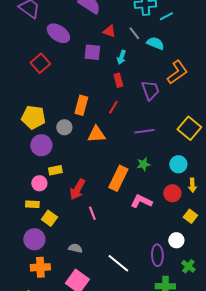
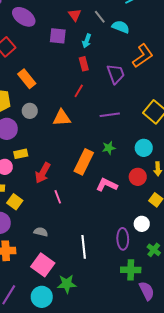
red triangle: (109, 31) -> (75, 15), turned 32
orange rectangle: (81, 105) -> (27, 79), moved, turned -54
white line: (118, 263) -> (84, 247), turned 45

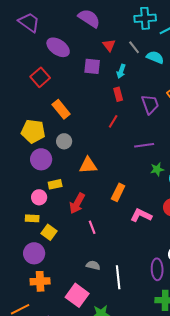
orange triangle: (62, 118) -> (88, 165), moved
green star: (109, 148) -> (157, 169), moved
orange rectangle: (84, 162) -> (118, 192), size x0.7
gray semicircle: (41, 232) -> (93, 265), moved

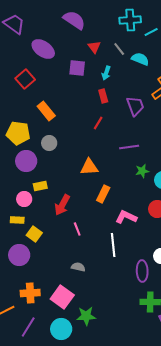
orange triangle: (88, 165) -> (89, 167), moved
white line: (118, 277) -> (113, 245), moved
orange cross: (40, 281) -> (30, 293), moved

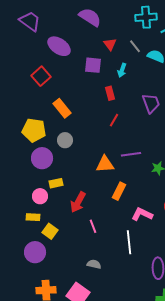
red rectangle: (103, 96) -> (110, 93), moved
purple line: (129, 147) -> (131, 154), moved

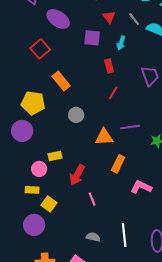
gray circle: (65, 140) -> (76, 115), moved
purple circle: (42, 158) -> (22, 131), moved
white line: (129, 242) -> (124, 235), moved

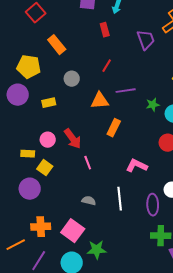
red line: (113, 93) -> (107, 66), moved
yellow rectangle: (55, 156) -> (49, 103), moved
pink circle: (39, 169) -> (48, 140), moved
red arrow: (77, 175) -> (73, 139), turned -65
pink L-shape: (141, 187) -> (137, 166), moved

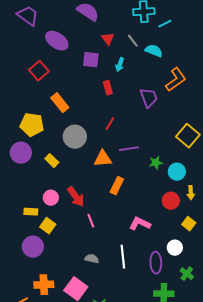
gray circle: (72, 79) -> (75, 137), size x1.5
yellow rectangle: (49, 103) -> (52, 161), turned 56

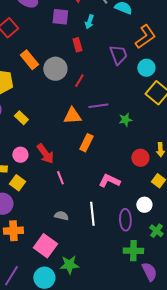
gray circle: (75, 137) -> (55, 69), moved
cyan circle: (177, 172) -> (146, 68), moved
orange cross: (44, 285) -> (13, 231), moved

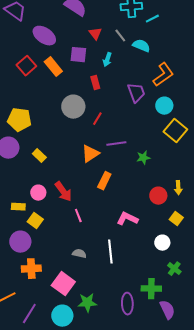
orange rectangle: (29, 60) -> (53, 67), moved
orange triangle: (72, 116) -> (90, 154), turned -30
purple ellipse: (125, 220) -> (127, 304), moved

